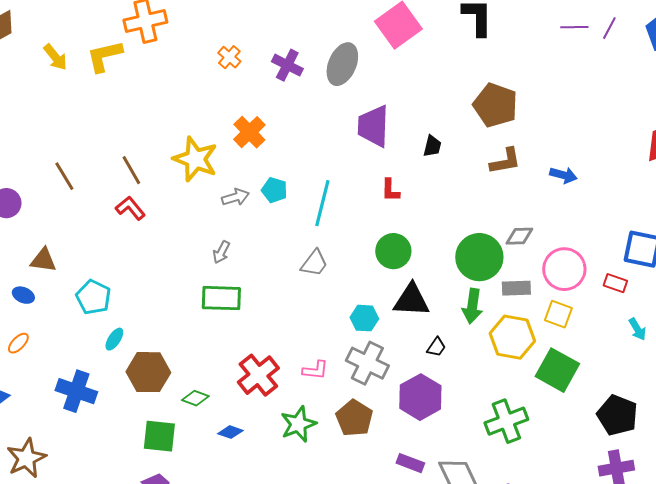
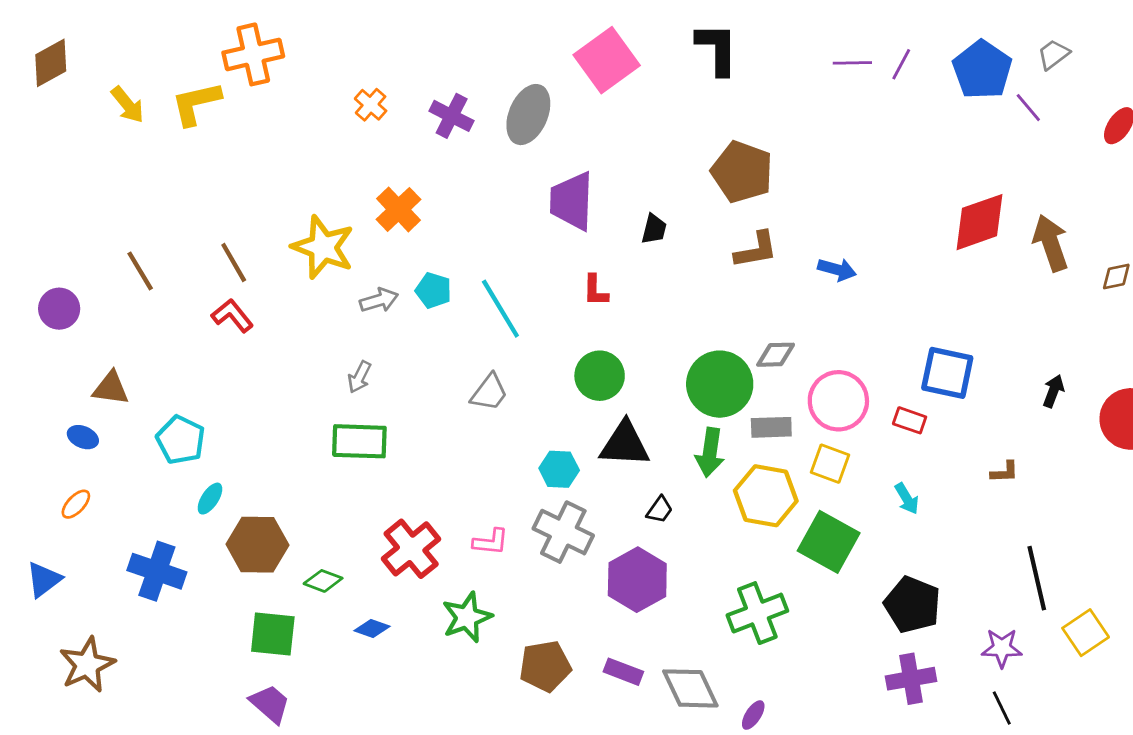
cyan line: (322, 203) -> (500, 309), turned -45
cyan arrow: (637, 329) -> (907, 499), moved
brown pentagon: (354, 418) -> (545, 666), moved, turned 30

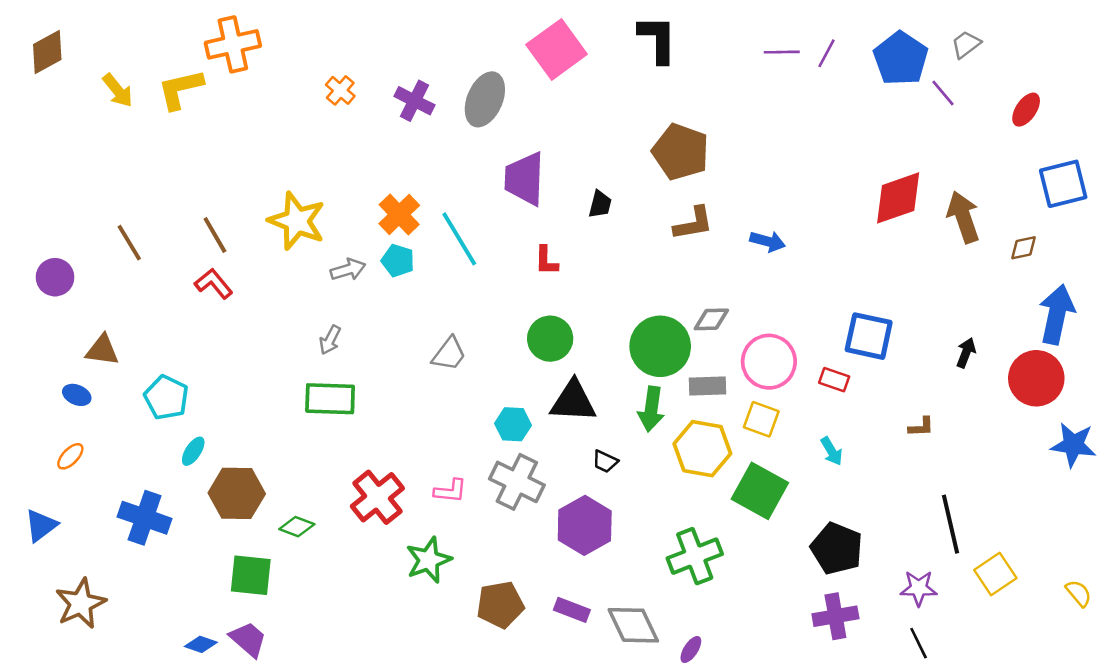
orange cross: (398, 209) -> (399, 215), moved
cyan line: (500, 309) -> (459, 239), moved
black trapezoid: (660, 510) -> (605, 461), turned 80
blue diamond: (372, 628) -> (201, 644), moved

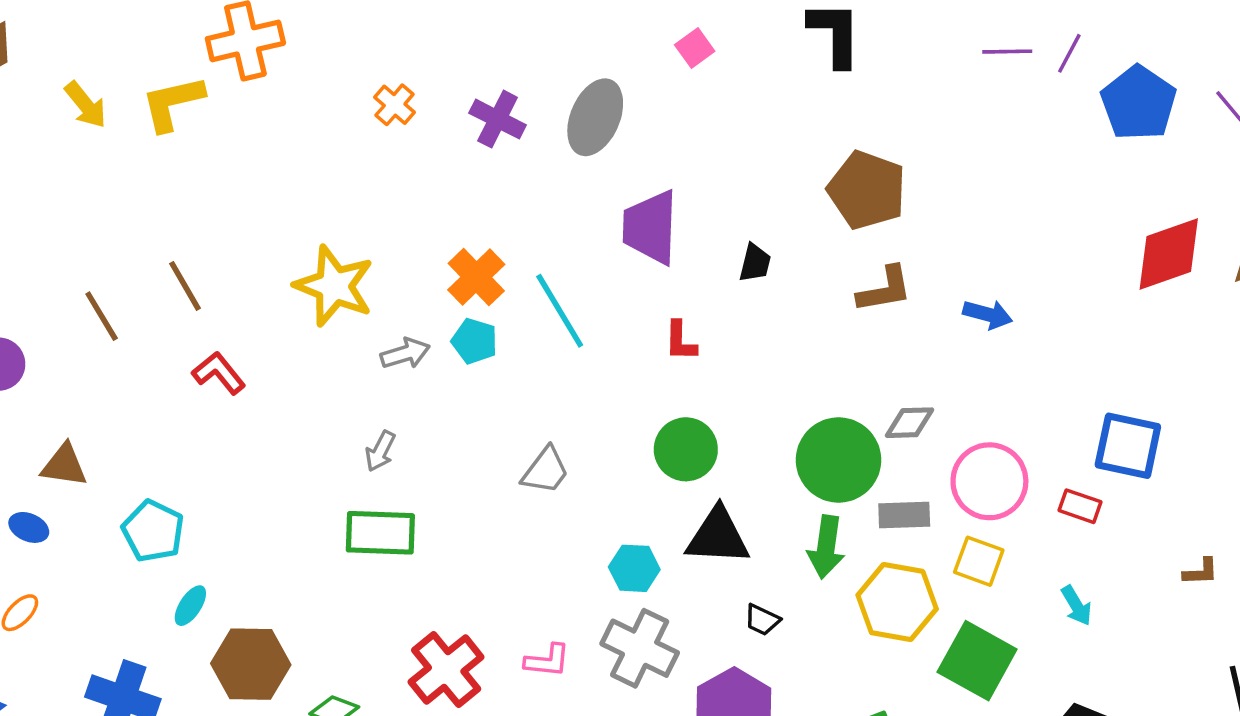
pink square: (557, 49) -> (695, 48), size x0.5
blue pentagon: (901, 58) -> (1139, 103), moved
brown line: (215, 235) -> (185, 286), moved

